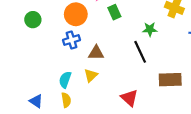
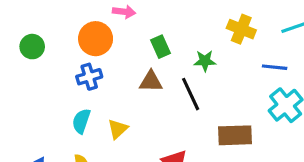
green rectangle: (114, 12) -> (160, 47), moved
brown triangle: (96, 53) -> (151, 81), moved
cyan semicircle: (65, 80) -> (81, 121), moved

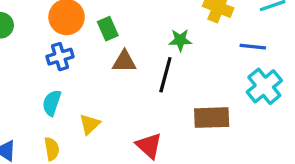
green rectangle: (160, 47) -> (108, 29), moved
black line: (191, 94) -> (165, 75), turned 40
yellow triangle: (118, 129) -> (90, 124), moved

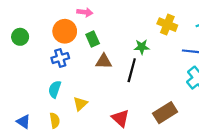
brown rectangle: (212, 118) -> (165, 113), moved, turned -30

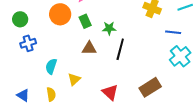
green star: (142, 47) -> (109, 28), moved
blue cross: (60, 58) -> (28, 43), moved
brown triangle: (104, 61) -> (89, 48), moved

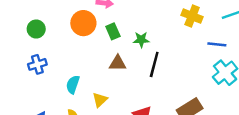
blue cross: (28, 43) -> (37, 64), moved

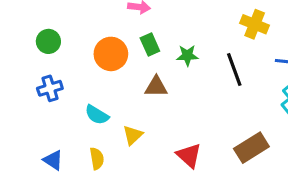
orange circle: (83, 23) -> (111, 54), moved
black line: (154, 64) -> (234, 70), moved, turned -35
cyan semicircle: (73, 84) -> (97, 115), turned -78

